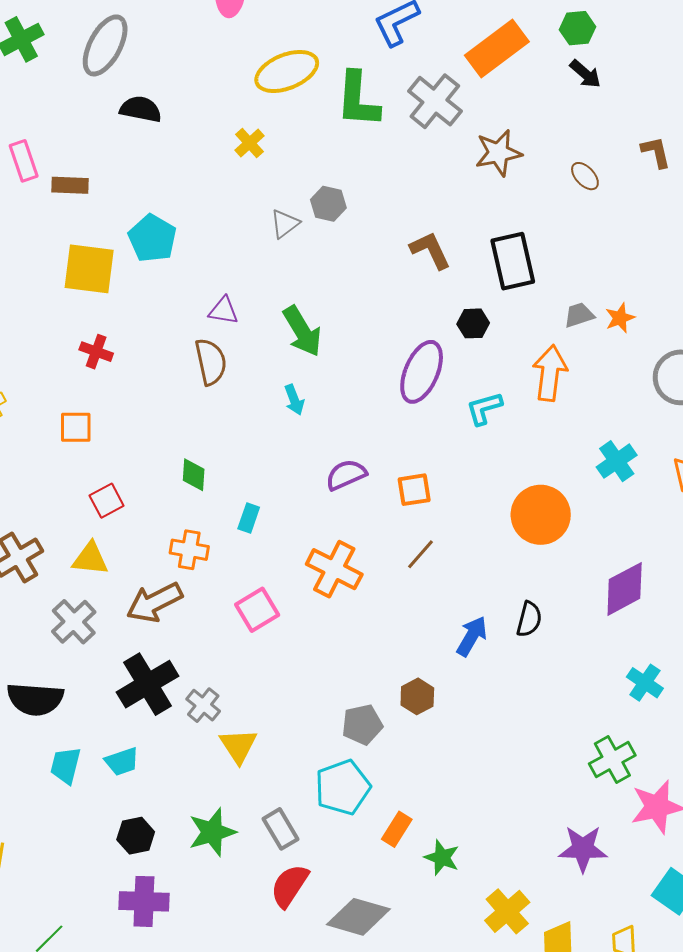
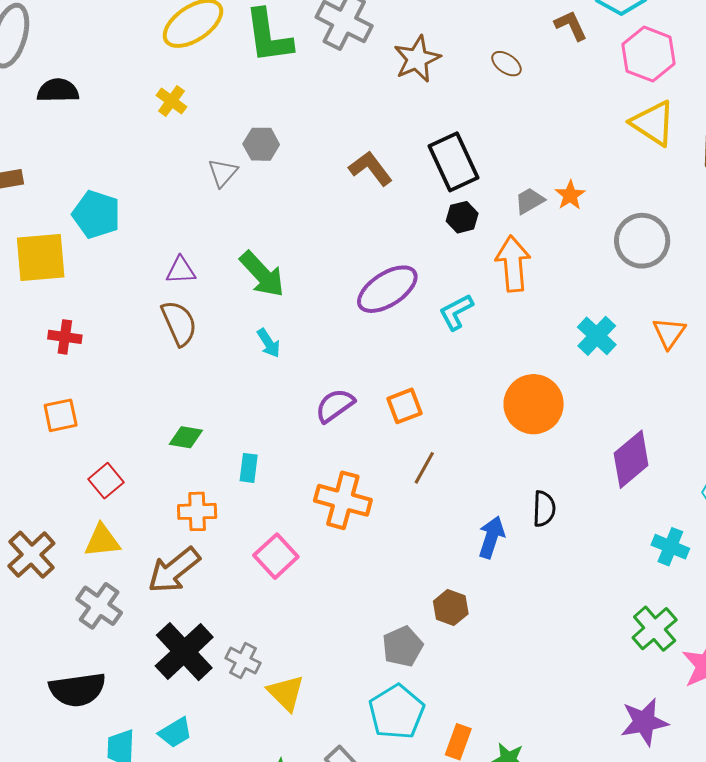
black hexagon: (473, 323) -> (462, 217), moved
purple ellipse: (422, 372) -> (387, 289), turned 46
green diamond: (194, 475) -> (186, 437), turned -72

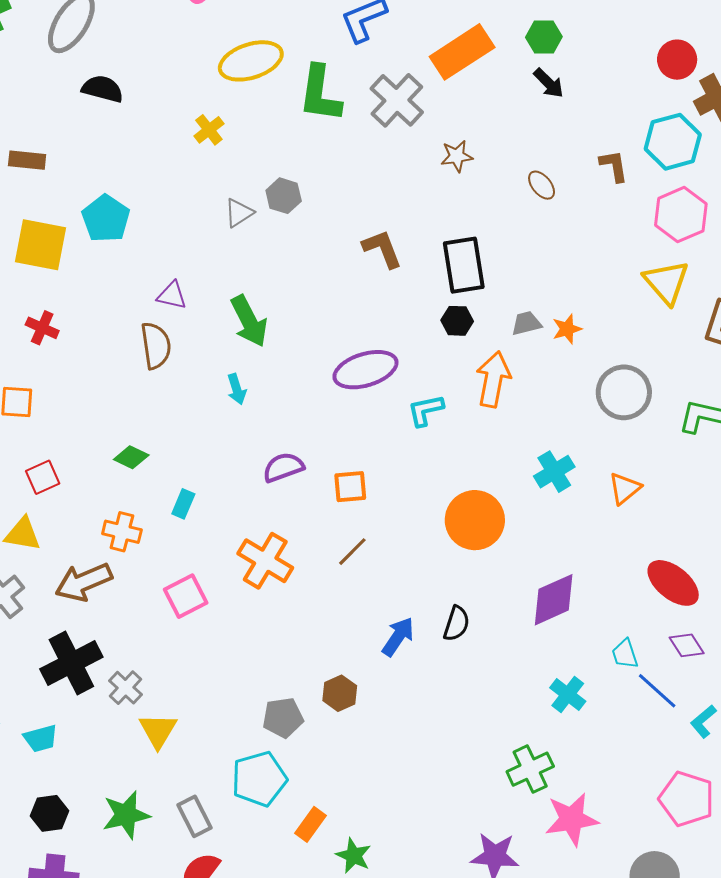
brown star: (417, 59) -> (457, 156), size x0.7

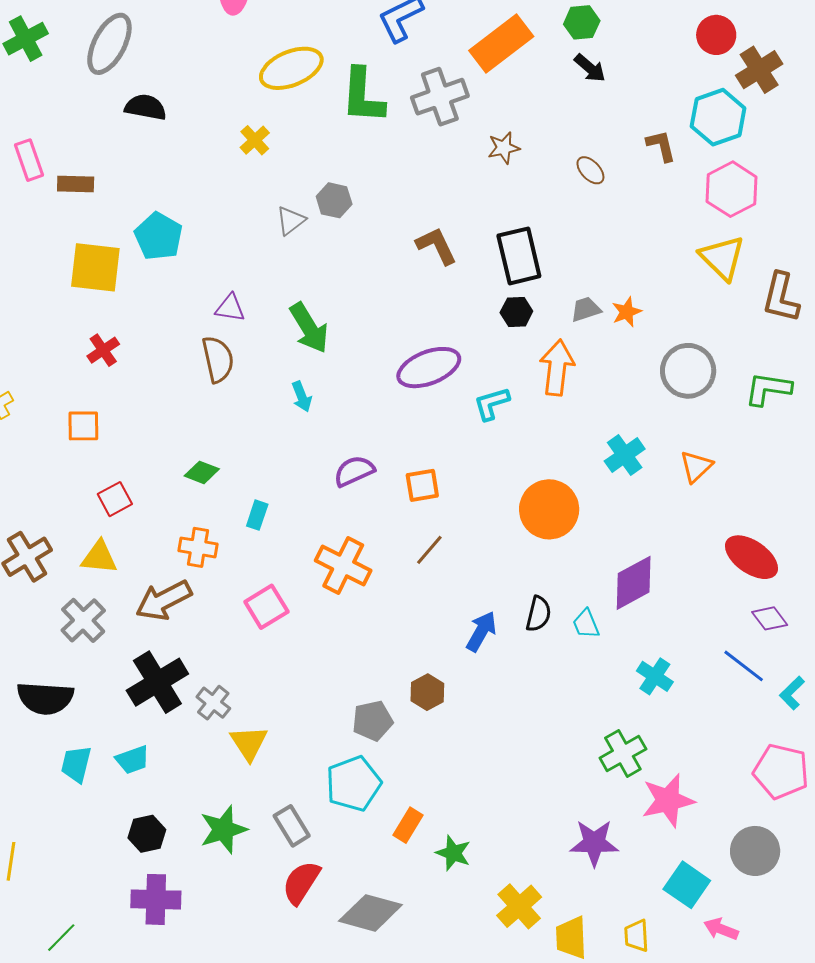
gray cross: (397, 100) -> (440, 97), turned 32
red cross: (42, 328) -> (103, 350), turned 36
cyan trapezoid: (625, 654) -> (586, 624), moved

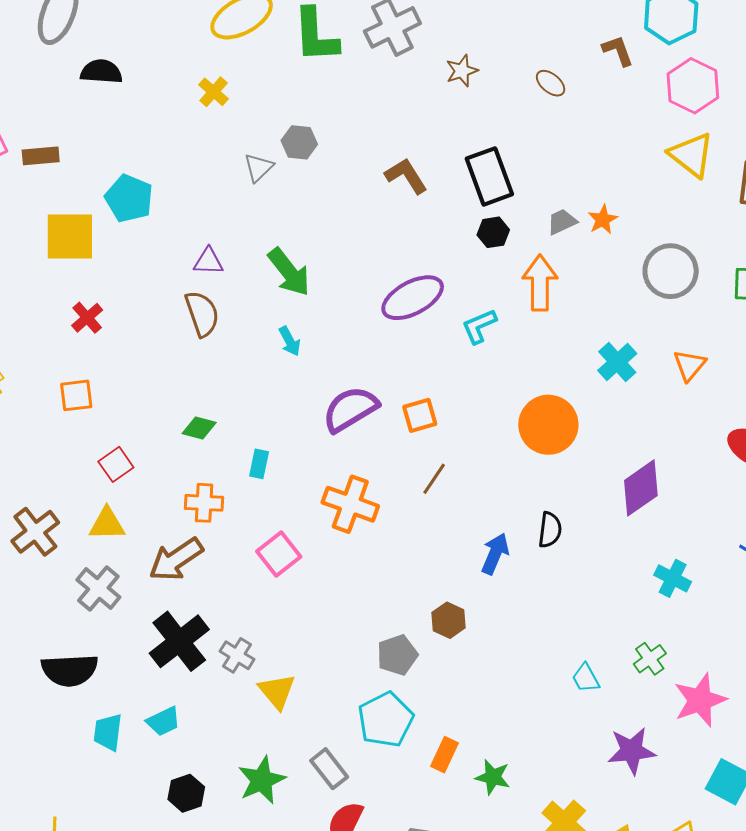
purple semicircle: (354, 471) -> (350, 409), size x1.4
cyan trapezoid: (586, 624) -> (586, 678), moved
green cross: (623, 753) -> (650, 659), size x0.7

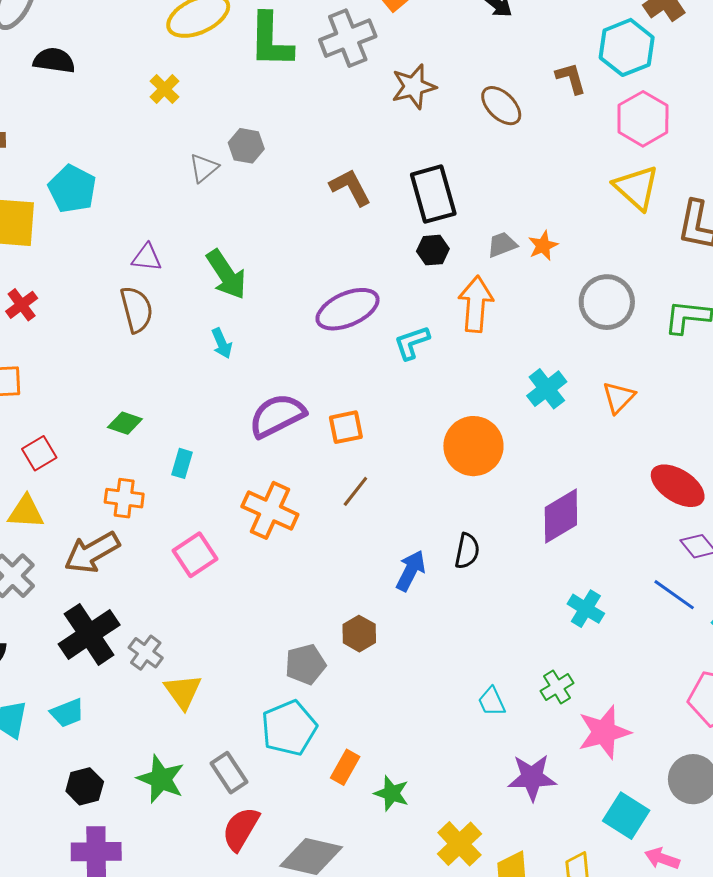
brown star: (462, 71) -> (414, 87), size x1.4
brown ellipse: (551, 83) -> (501, 106), size x1.4
green star: (262, 780) -> (161, 779), turned -30

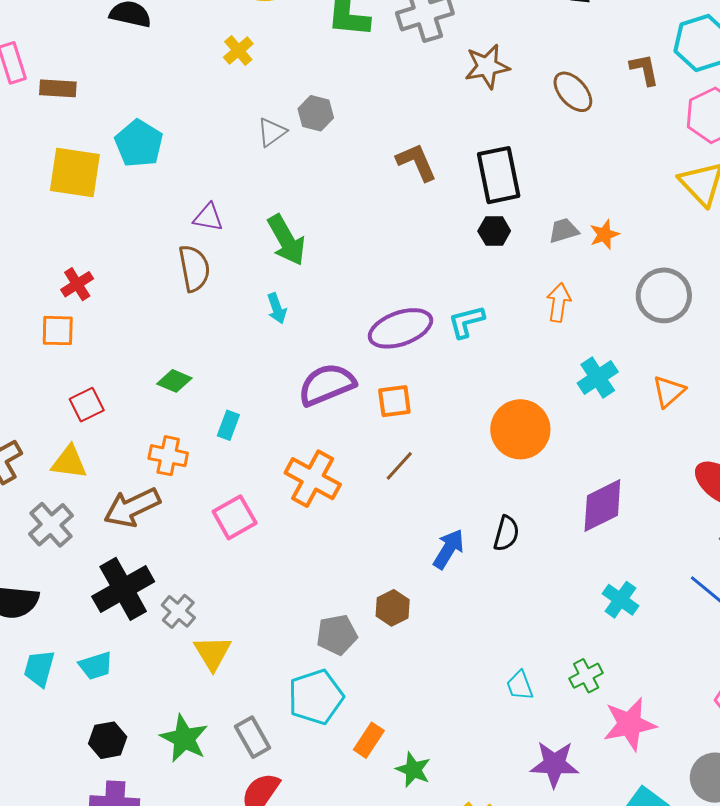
orange arrow: (476, 304) -> (559, 302), moved, size x0.7
red cross: (22, 305) -> (77, 284), moved
purple ellipse: (348, 309) -> (400, 328), moved

